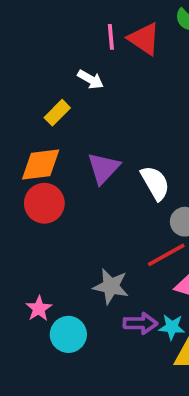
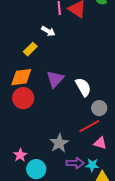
gray star: (111, 286) -> (59, 143), turned 30

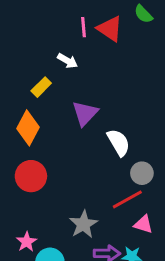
orange diamond: (21, 77) -> (28, 128), turned -55
purple triangle: (55, 79) -> (85, 113), moved
red circle: (23, 98) -> (31, 176), moved

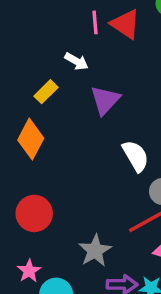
purple triangle: (85, 113) -> (105, 100), moved
red circle: (31, 176) -> (34, 213), moved

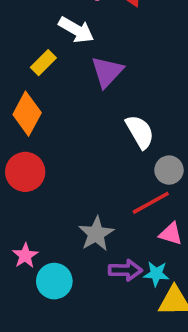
white arrow: (76, 61) -> (76, 30), size x1.4
red circle: (34, 213) -> (25, 172), moved

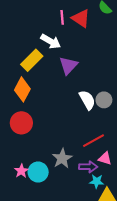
yellow rectangle: (43, 63) -> (32, 60), size x1.5
gray circle: (169, 170) -> (104, 100), moved
purple arrow: (125, 270) -> (88, 167), moved
cyan circle: (54, 281) -> (38, 172), moved

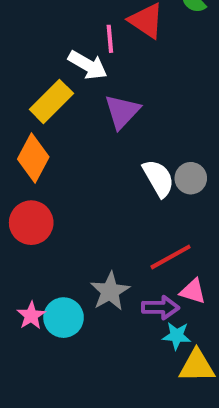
pink line: (62, 17) -> (110, 39), moved

